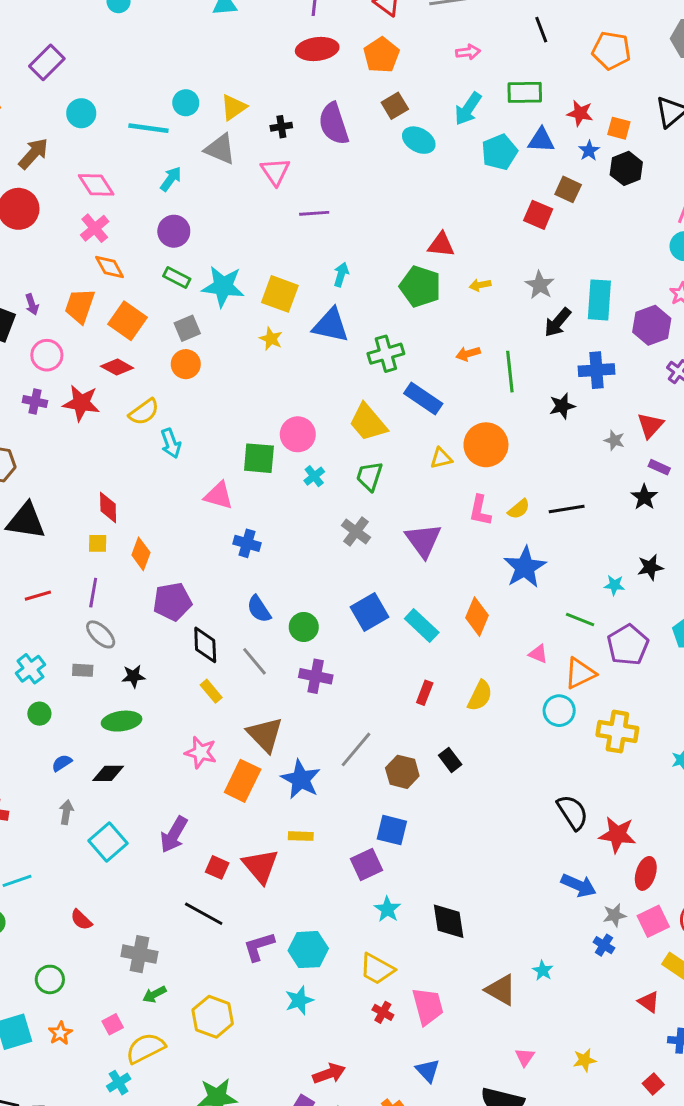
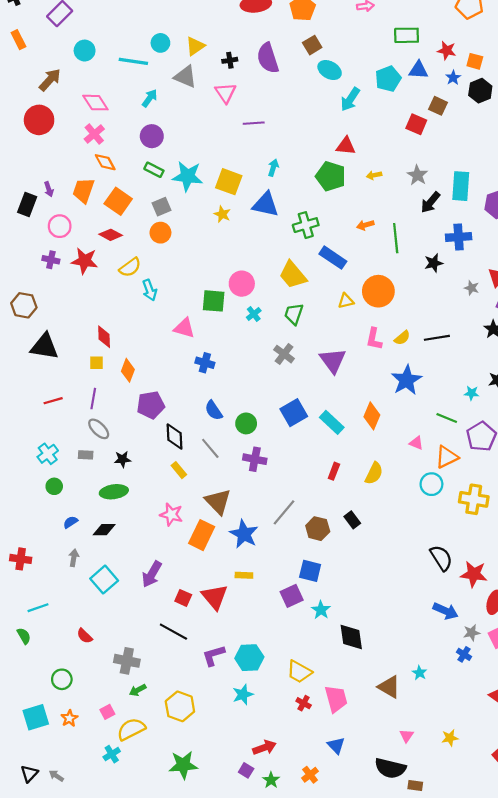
cyan arrow: (468, 109) -> (350, 99), moved
cyan star: (387, 909) -> (321, 610), moved

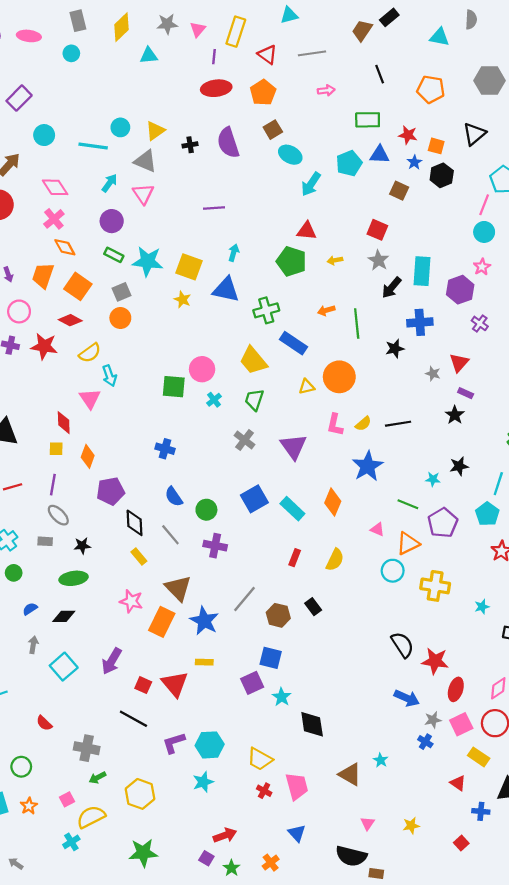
pink triangle: (225, 93) -> (143, 194), moved
red square: (416, 124) -> (377, 230), moved
pink triangle: (184, 328) -> (90, 399), moved, turned 40

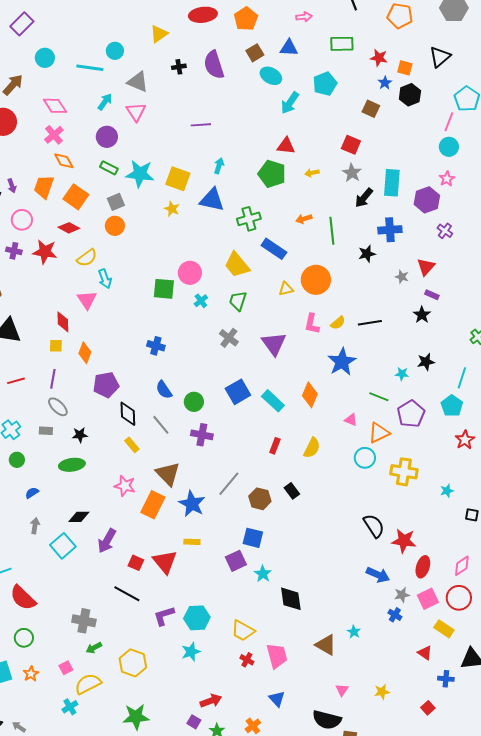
yellow triangle: (155, 131) -> (159, 34), moved
blue triangle: (380, 155) -> (289, 48), moved
black diamond: (64, 616) -> (79, 517), moved
red semicircle: (44, 723) -> (23, 598), moved, size x1.8

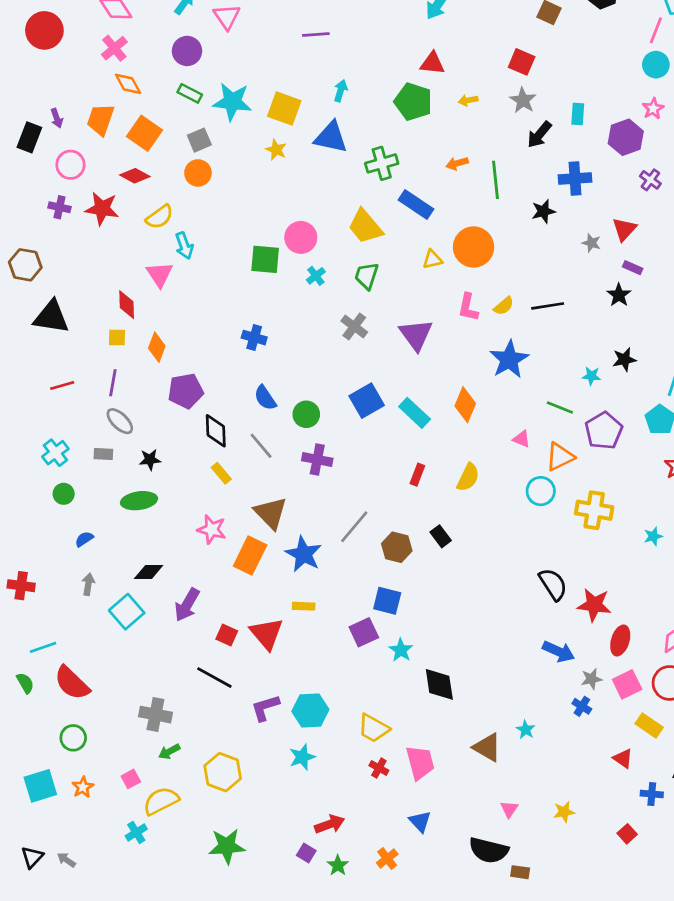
cyan rectangle: (392, 183) -> (578, 114), size x0.6

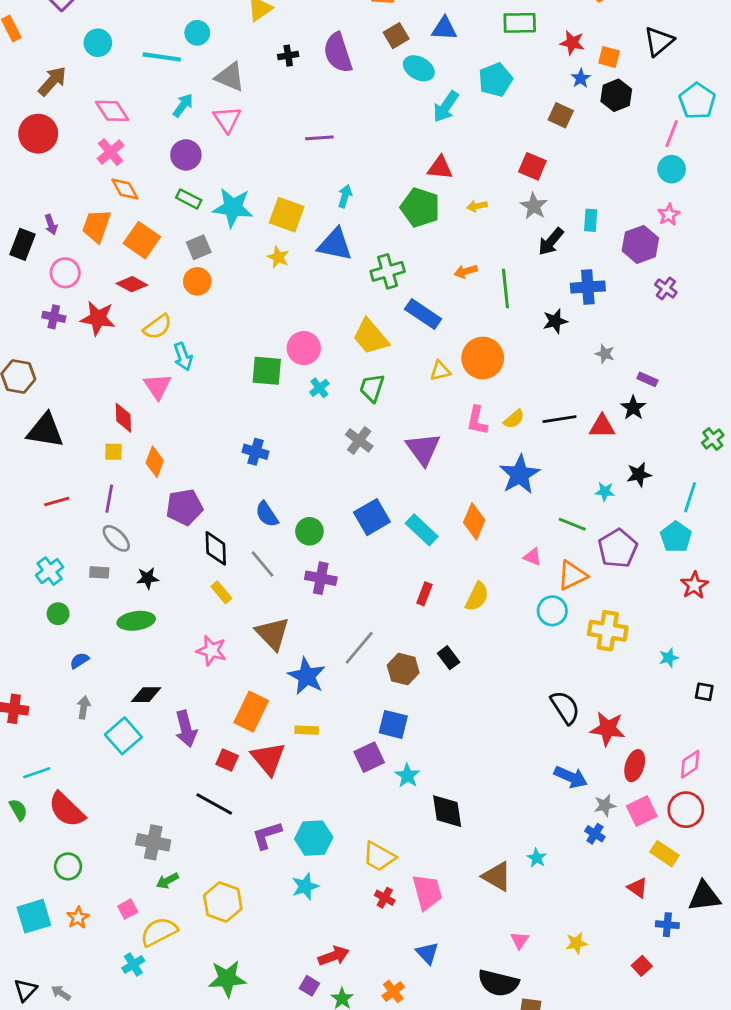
red triangle: (624, 229) -> (602, 426), moved, turned 48
orange rectangle: (250, 555) -> (251, 712), moved
purple arrow: (187, 605) -> (186, 729), turned -44

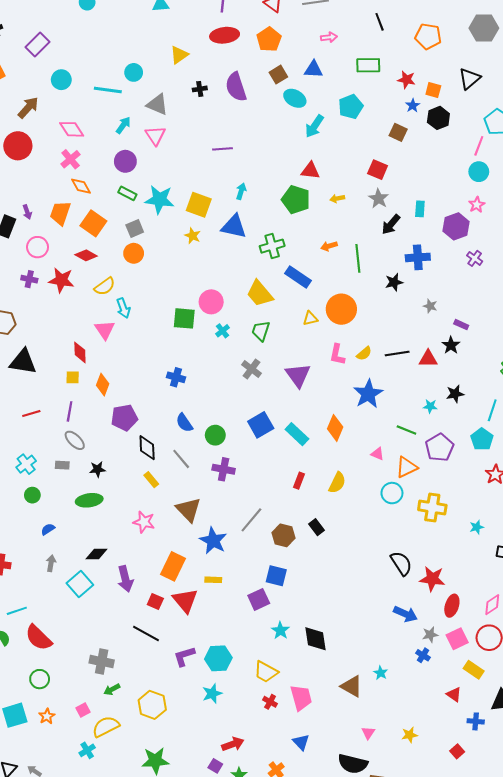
cyan star: (407, 776) -> (280, 630), moved

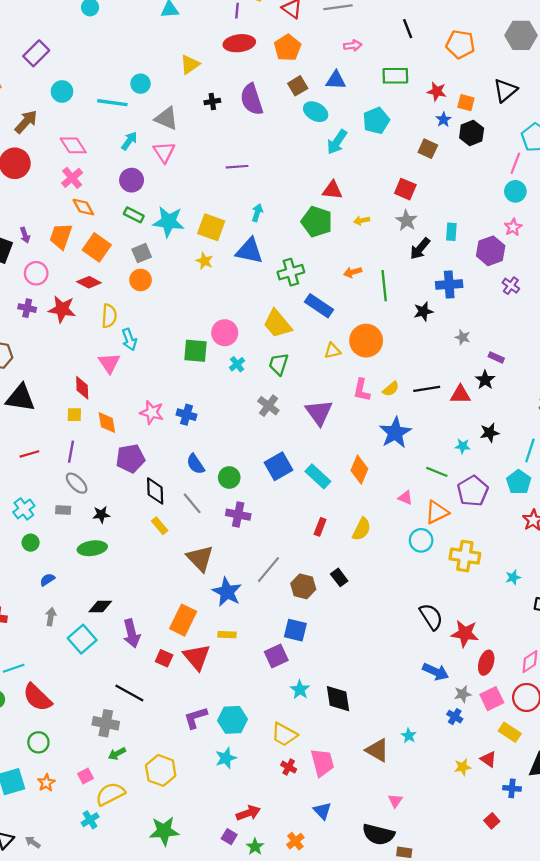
yellow semicircle: (105, 286) -> (109, 316), turned -50
orange diamond: (103, 385) -> (107, 423), turned -30
pink star: (144, 522) -> (152, 412), moved
black line: (146, 634) -> (129, 693), moved
yellow star: (410, 735) -> (463, 767), moved

